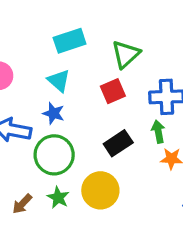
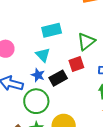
black rectangle: (118, 143) -> (58, 78), moved

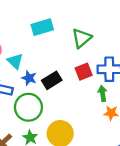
cyan triangle: (43, 55) -> (15, 61), moved
red square: (76, 64) -> (84, 72), moved

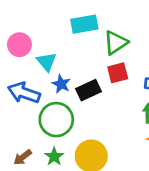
green triangle: (82, 38) -> (116, 43), moved
red square: (84, 72) -> (118, 73), moved

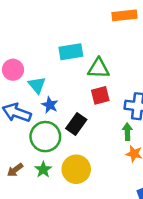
green triangle: (116, 43) -> (99, 68), turned 35
black rectangle: (88, 90) -> (76, 124), moved, turned -30

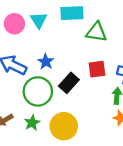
cyan triangle: (37, 85) -> (39, 20), moved
red square: (100, 95) -> (97, 69), moved

